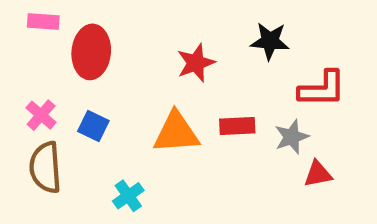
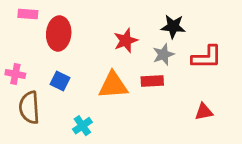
pink cross: (41, 115) -> (15, 74), moved, turned -30
gray star: (292, 137) -> (163, 54), moved

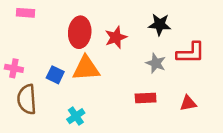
red ellipse: (59, 34) -> (80, 32), moved
gray star: (163, 54) -> (156, 63), moved, turned -30
red rectangle: (152, 81) -> (146, 98), moved
orange triangle: (113, 85) -> (86, 68), moved

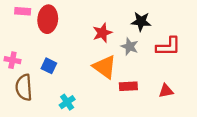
red ellipse: (80, 32) -> (48, 19), moved
gray star: (156, 63) -> (130, 46), moved
orange triangle: (86, 68) -> (105, 67), moved, turned 40

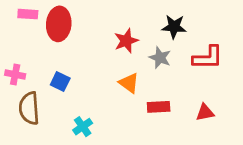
orange triangle: (105, 67) -> (129, 83), size x0.7

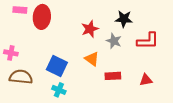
blue square: (60, 82) -> (57, 66), moved, size x1.5
brown semicircle: (29, 108) -> (21, 77), turned 100
cyan cross: (83, 127) -> (59, 90), turned -32

